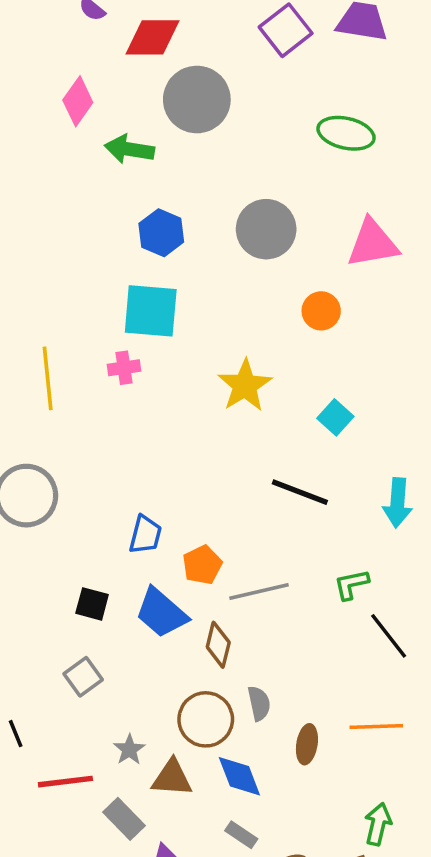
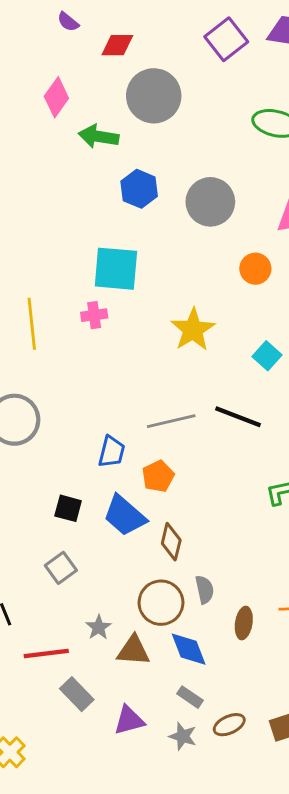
red diamond: (152, 37) -> (117, 45), size x0.7
blue hexagon: (161, 233) -> (139, 189), moved
gray line: (259, 591) -> (171, 421), moved
gray rectangle: (124, 819) -> (77, 694), moved

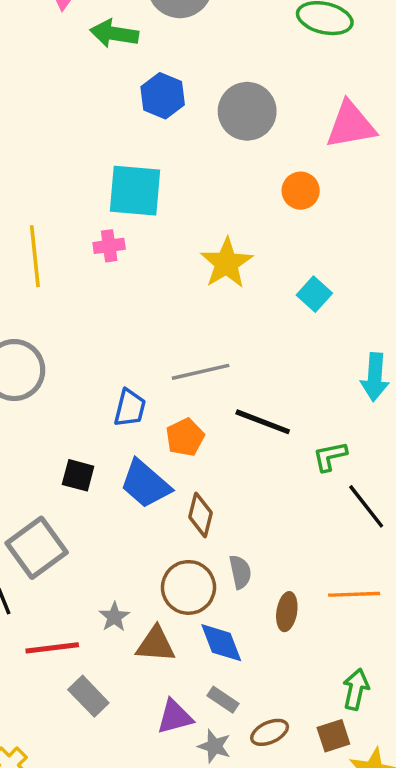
black line: (238, 417) -> (263, 422), moved
gray square: (61, 568) -> (37, 548), moved, size x1.6
purple triangle: (129, 720) -> (175, 717), moved

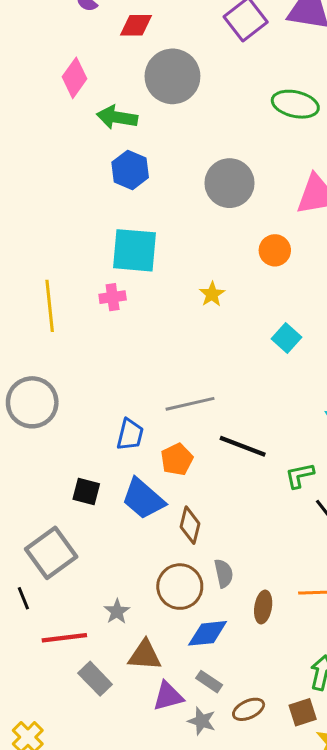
blue hexagon: (163, 96) -> (130, 170), moved
yellow star: (226, 263) -> (212, 294), moved, size x0.6
blue diamond: (221, 643) -> (208, 633), turned -75
brown triangle: (156, 644) -> (145, 655), moved

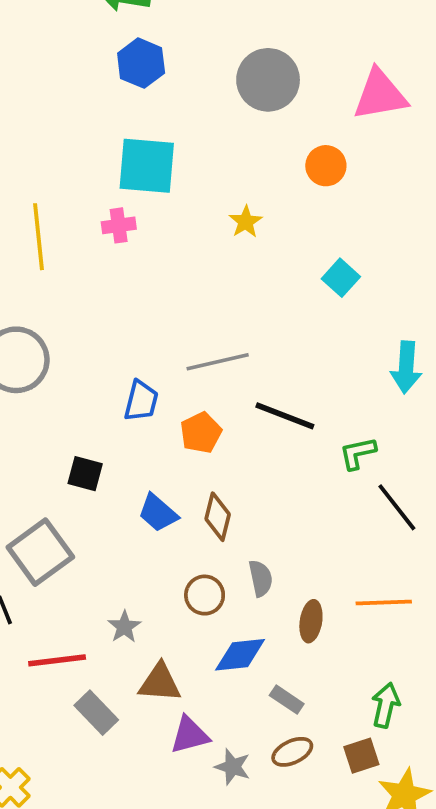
blue trapezoid: (143, 499) -> (158, 513), moved, size x0.7
brown circle: (180, 587) -> (205, 595), size x0.7
gray rectangle: (209, 682) -> (287, 700), moved

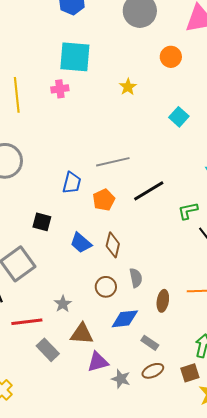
black line: (285, 416) -> (149, 191), turned -52

